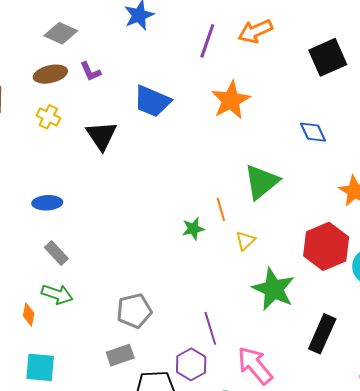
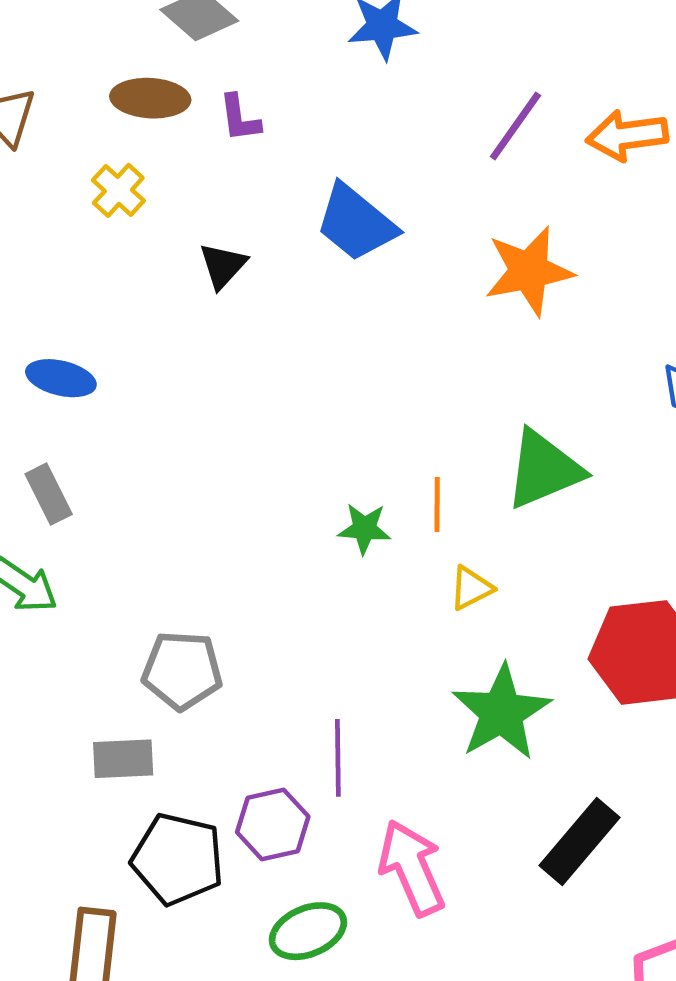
black triangle: (101, 136) -> (223, 266), size x0.7

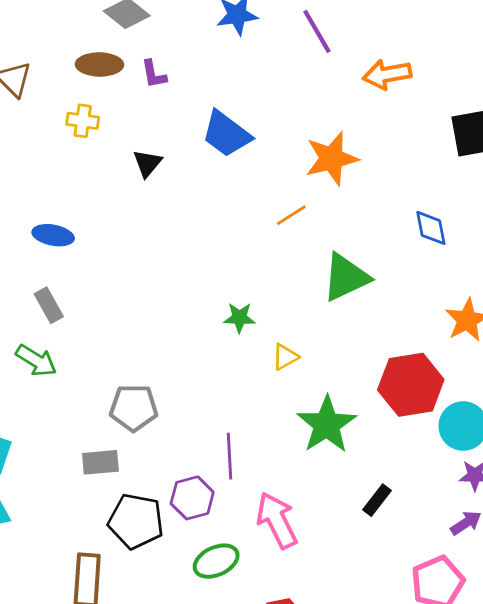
purple line: (515, 126) -> (317, 31), moved, turned -63
yellow cross: (118, 190) -> (83, 121), turned -32
orange line: (437, 505) -> (291, 215), moved, turned 60
yellow triangle: (471, 588) -> (285, 357), moved
black rectangle: (579, 842) -> (377, 500), size x0.6

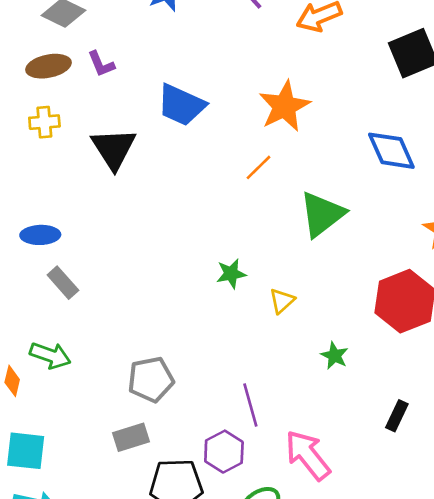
black triangle: (147, 163) -> (114, 148), size x1.6
blue diamond: (431, 228) -> (391, 151), size x1.4
gray rectangle: (49, 305) -> (63, 283), moved
green star: (327, 425) -> (334, 356), size x0.5

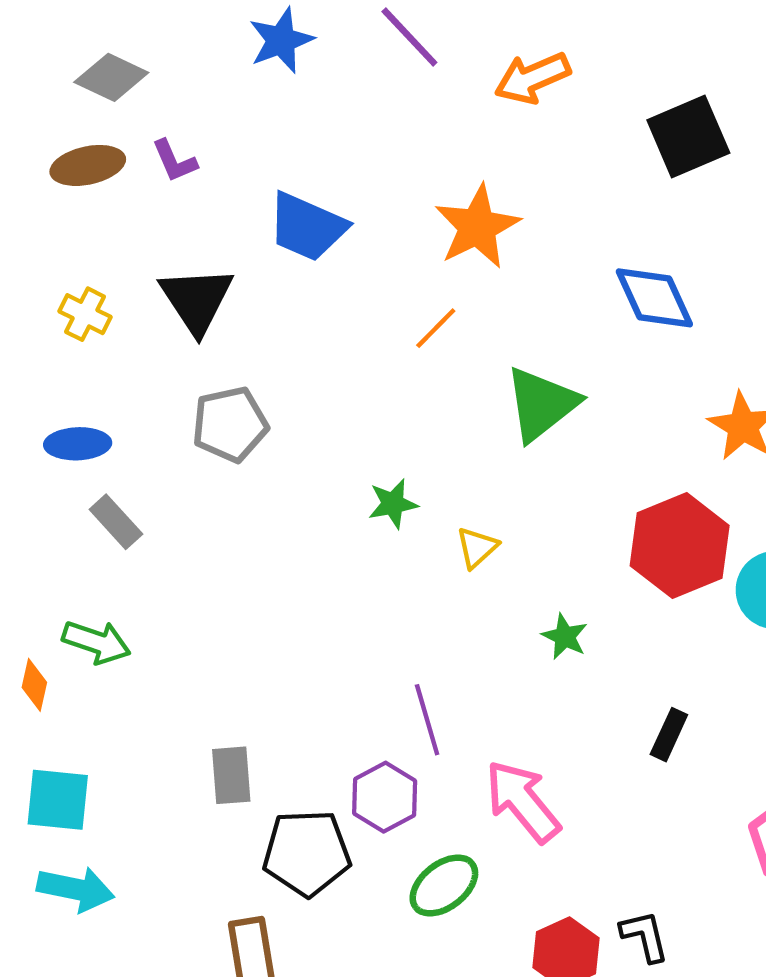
yellow cross: (44, 122) -> (85, 314), moved, turned 32
gray pentagon: (151, 379) -> (230, 424), moved
gray rectangle: (131, 437) -> (231, 775), turned -76

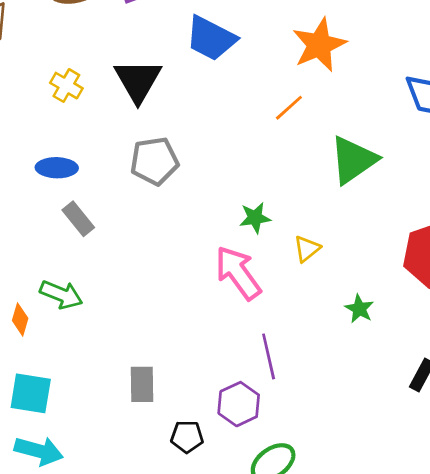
pink arrow: (523, 801) -> (238, 273), moved
black pentagon: (307, 853) -> (187, 437), size x0.6

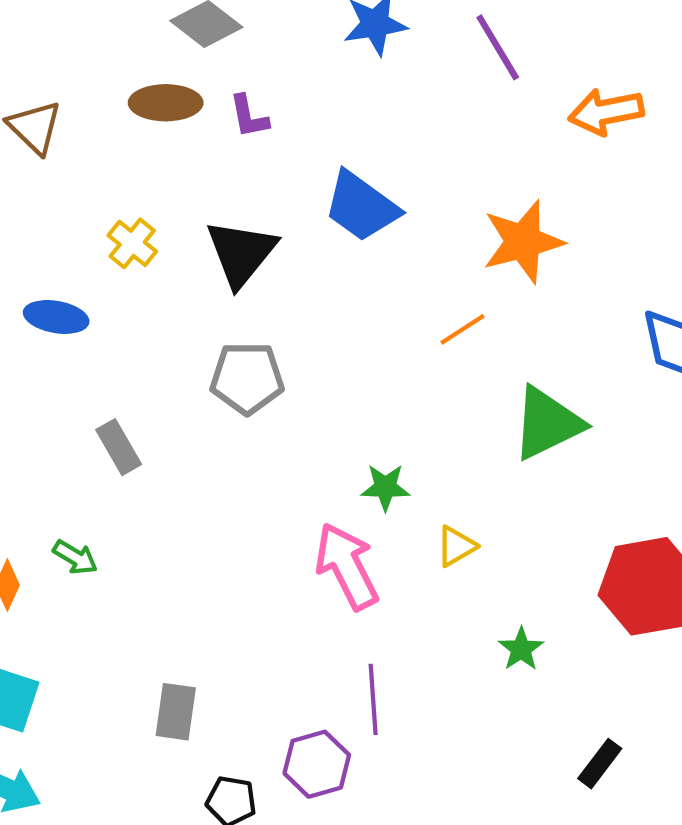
blue ellipse: (57, 168) -> (56, 317), moved
green arrow: (61, 295) -> (75, 557), size x0.7

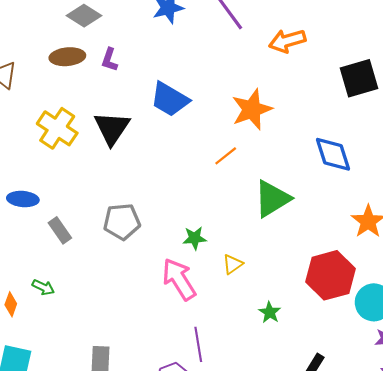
purple L-shape: (249, 116) -> (109, 60), turned 35
yellow cross: (132, 243) -> (57, 128), size x1.6
blue ellipse: (56, 317) -> (23, 199), moved
gray pentagon: (247, 378) -> (122, 222), moved

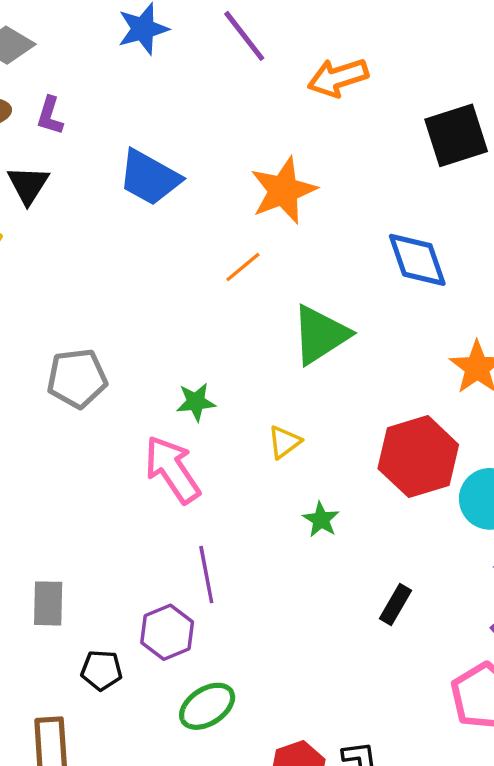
black triangle: (112, 128) -> (28, 185), moved, size x0.7
yellow triangle: (233, 264) -> (284, 442), moved

